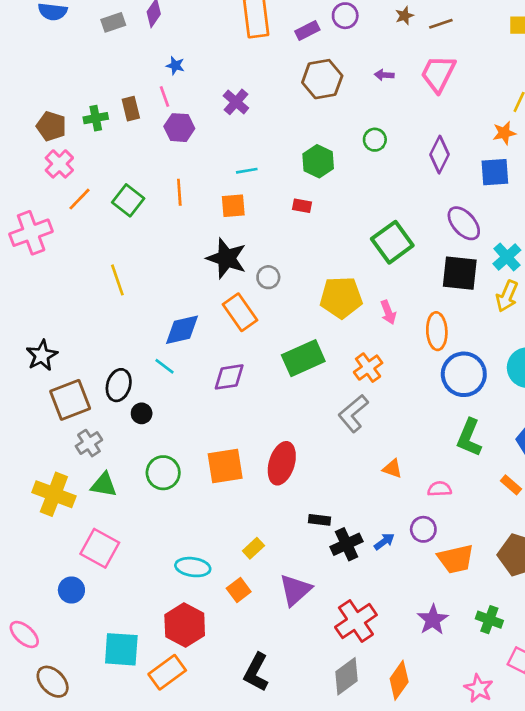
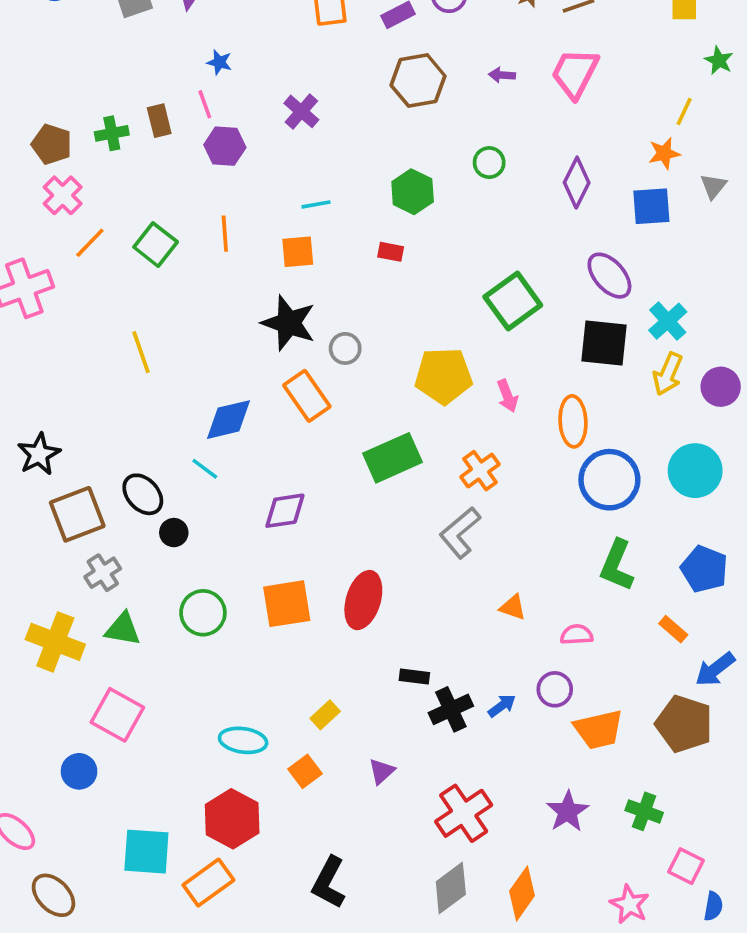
purple diamond: (229, 377) -> (285, 511), moved
black ellipse: (119, 385) -> (143, 494), turned -60
purple triangle: (295, 590) -> (382, 771), size x0.6

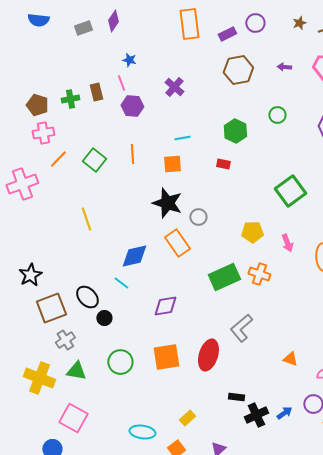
pink cross: (63, 195) -> (43, 133), turned 35
yellow pentagon: (444, 376) -> (252, 232), size x0.7
orange cross: (480, 471) -> (259, 274), moved, turned -35
gray L-shape: (460, 533) -> (241, 328), moved

